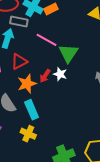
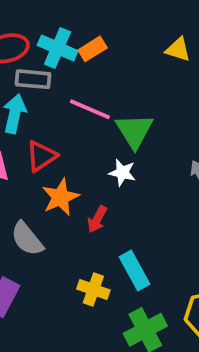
red arrow: (45, 76) -> (97, 219), moved
cyan rectangle: (32, 110) -> (134, 271), moved
yellow cross: (28, 134) -> (93, 289), moved

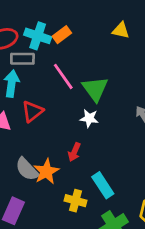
pink line: (90, 109) -> (63, 76), turned 36
orange star: (60, 197) -> (46, 171), moved

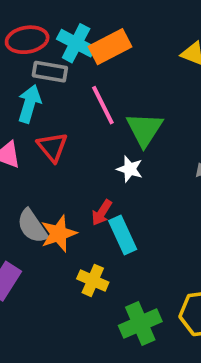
orange rectangle: (62, 35) -> (110, 47), size x1.5
red triangle: (32, 111) -> (52, 147), turned -40
cyan rectangle: (103, 185) -> (123, 235), moved

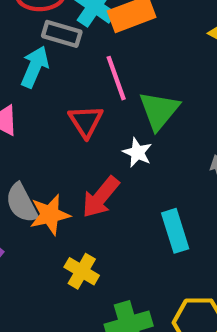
red triangle: (52, 147) -> (86, 121), moved
red arrow: (102, 213) -> (101, 197), size x1.5
cyan rectangle: (123, 235) -> (175, 231), moved

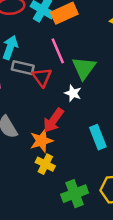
gray rectangle: (62, 34) -> (23, 68), moved
orange star: (50, 215) -> (41, 141), moved

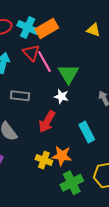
gray rectangle: (23, 68) -> (20, 96), moved
red triangle: (42, 77) -> (31, 53), moved
orange star: (41, 141) -> (62, 156), moved, turned 30

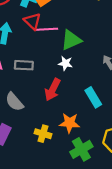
pink line: (44, 61) -> (46, 29), turned -60
green triangle: (68, 74) -> (71, 40), turned 40
yellow cross: (44, 160) -> (43, 134), moved

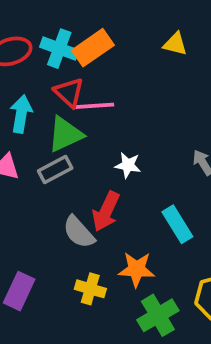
green triangle: (71, 40) -> (65, 134), moved
gray rectangle: (24, 65) -> (55, 169), turned -30
gray semicircle: (14, 102) -> (79, 232), moved

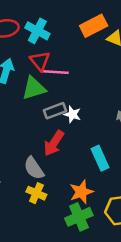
orange rectangle: (93, 48) -> (94, 26), moved
gray rectangle: (55, 169) -> (55, 111), moved
gray semicircle: (79, 232) -> (34, 168), moved
orange star: (136, 269) -> (81, 192), moved, turned -30

